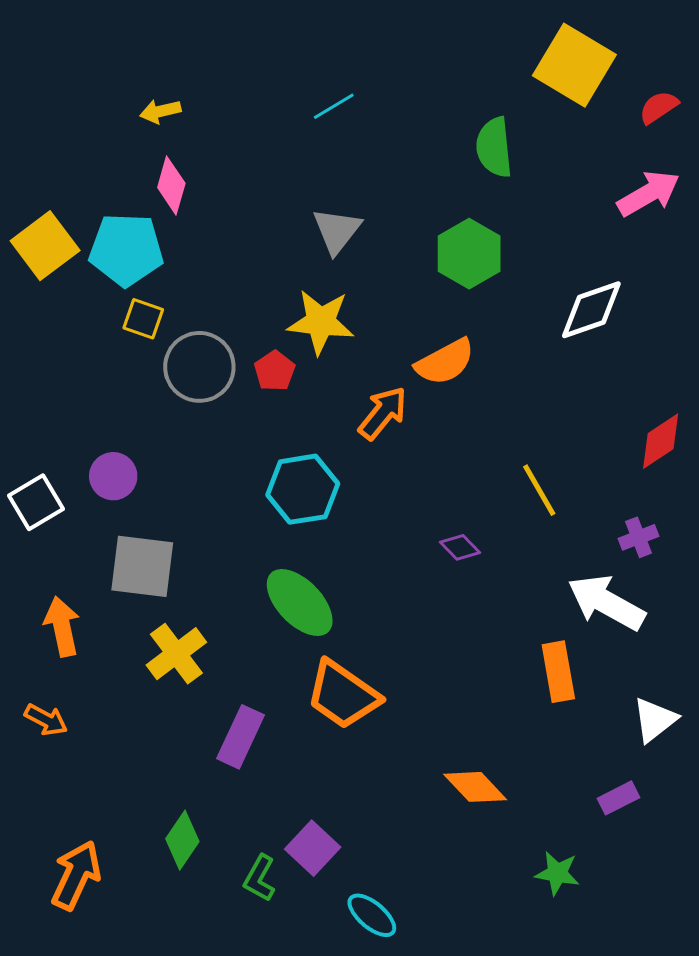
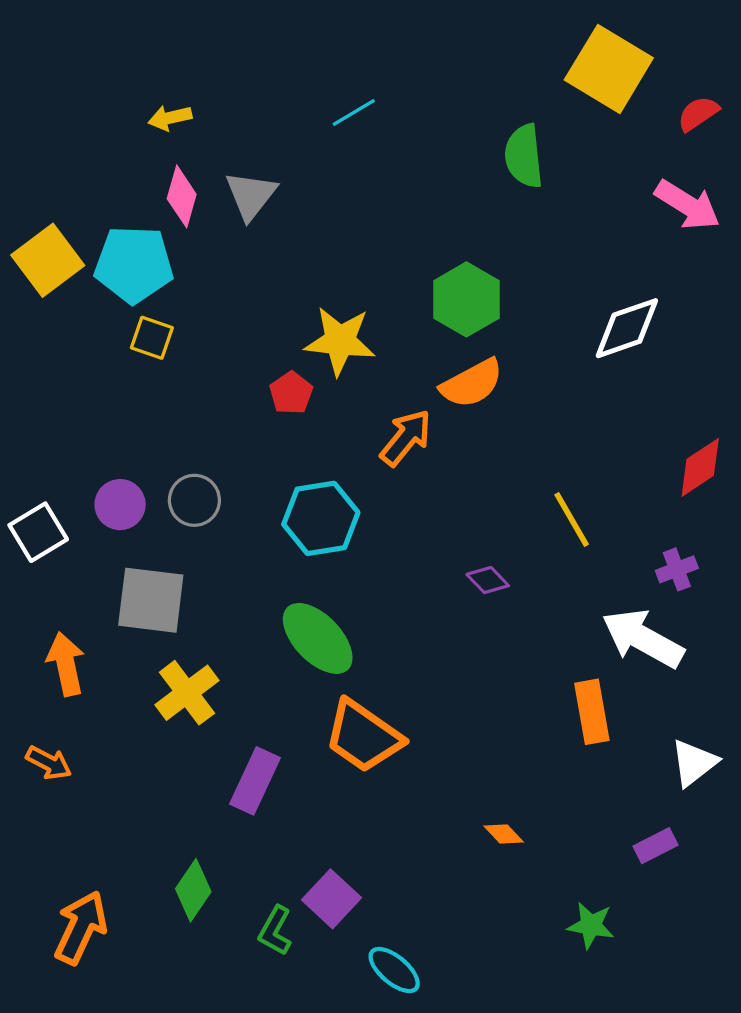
pink arrow: (649, 193) -> (687, 205), turned 62
gray triangle: (337, 231) -> (251, 195), moved
green hexagon: (469, 254) -> (466, 299), moved
gray circle: (199, 367) -> (194, 500), moved, size x0.7
orange diamond: (475, 787) -> (504, 834), size x0.6

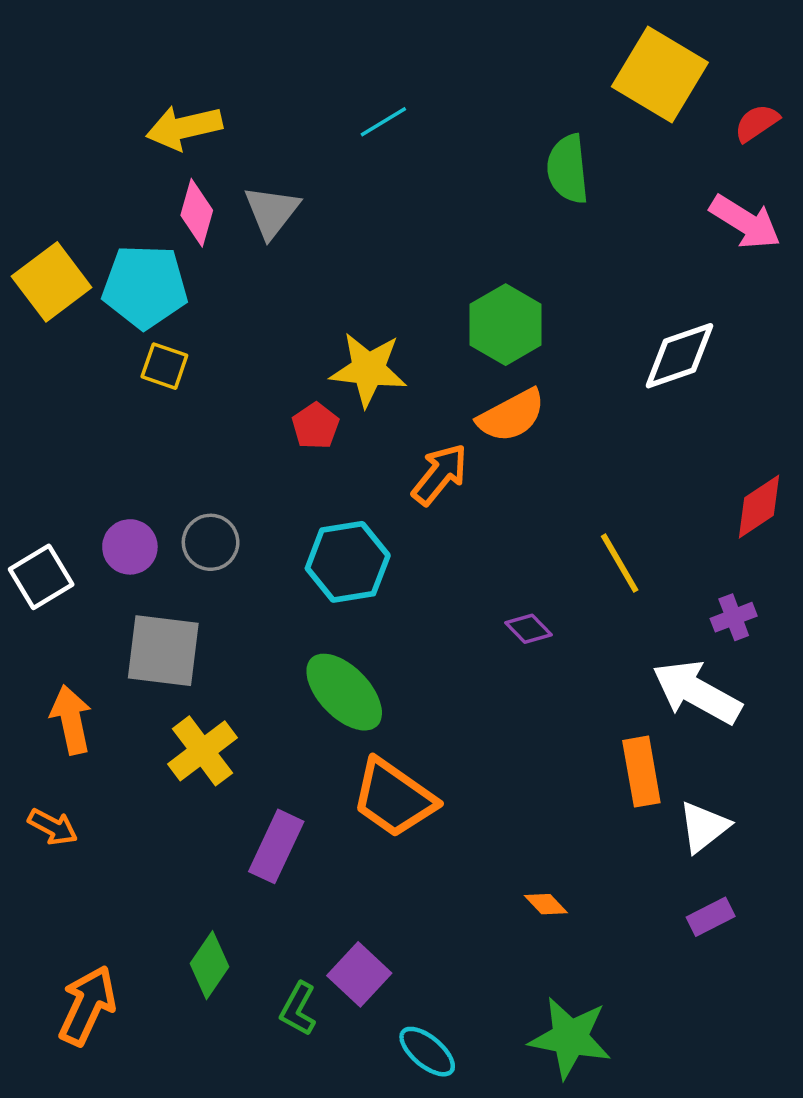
yellow arrow: (170, 118) -> (184, 128), size x1.6
white triangle: (694, 763) -> (704, 827), moved
green star: (591, 925) -> (570, 1038), moved, size x1.6

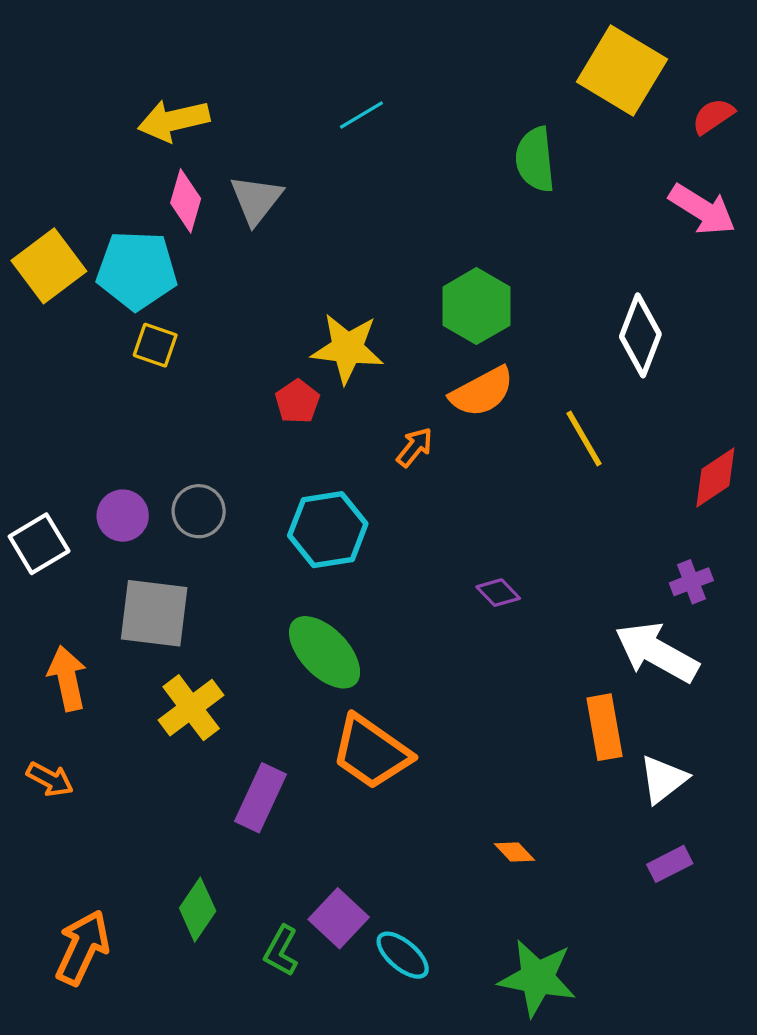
white diamond: (680, 356) -> (640, 335), turned -50
orange arrow: (440, 474) -> (415, 447), size x0.7
yellow line: (620, 563) -> (584, 438), moved
cyan ellipse: (427, 1052) -> (403, 955), moved

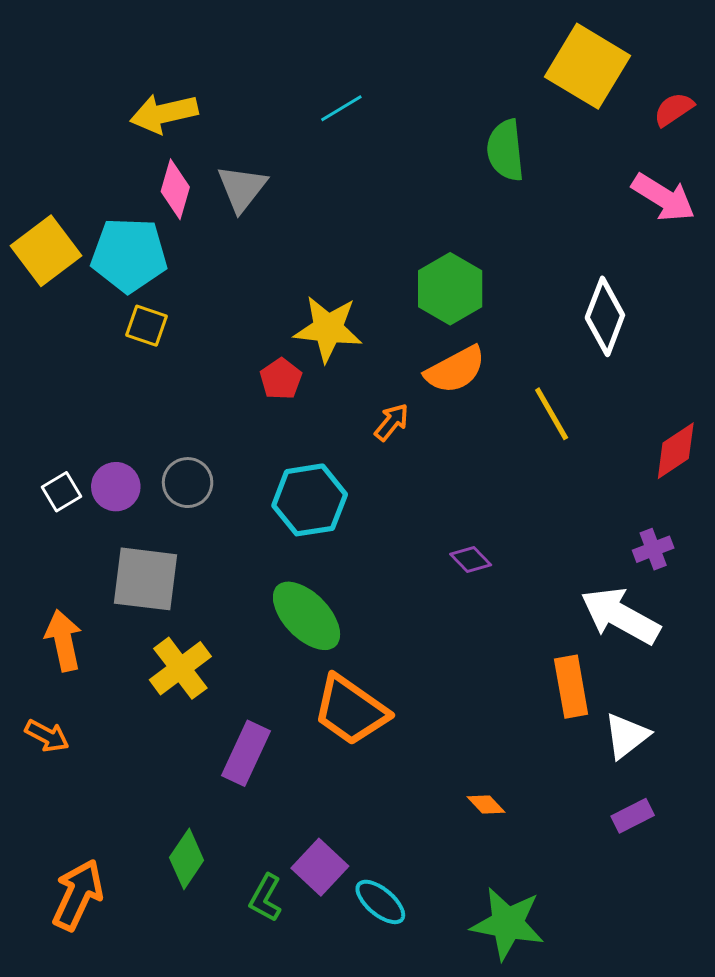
white square: (39, 544) -> (61, 492), moved, size x0.7

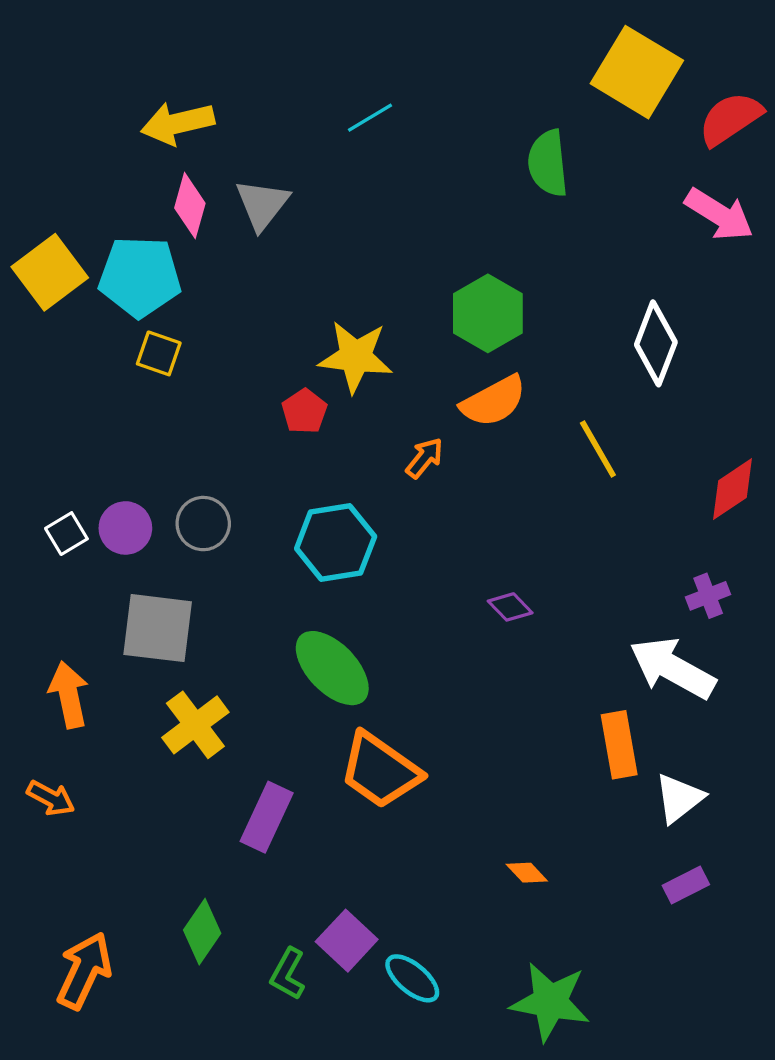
red semicircle: (674, 109) -> (730, 119), size x1.5

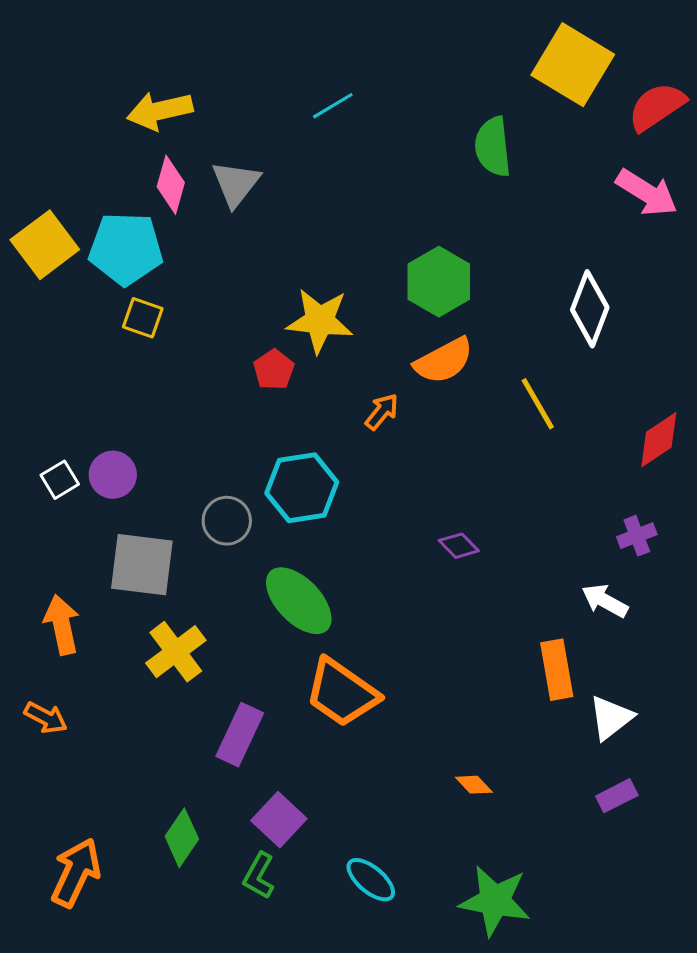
gray circle: (203, 524) -> (227, 521), moved
white arrow: (672, 668) -> (605, 601), size x0.6
purple square: (347, 941) -> (279, 820), moved

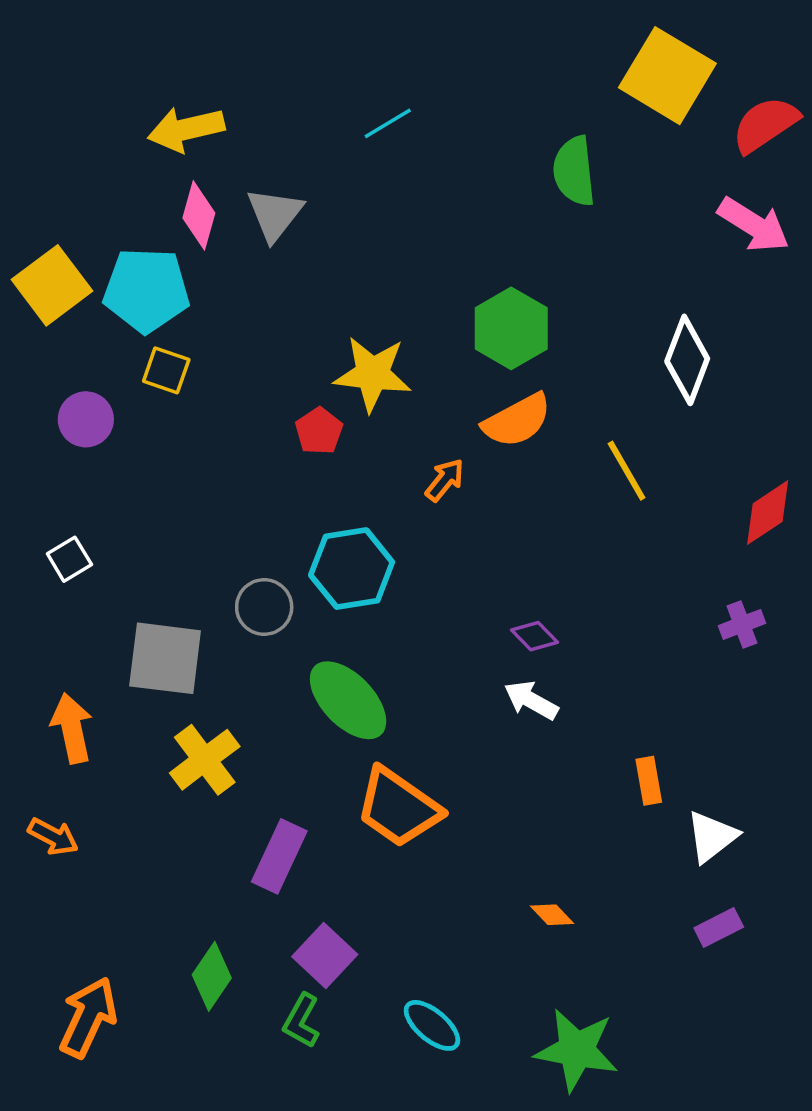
purple circle: (113, 475) -> (86, 419), moved
white arrow: (605, 601) -> (531, 700), moved
orange rectangle: (557, 670) -> (649, 781), size x0.7

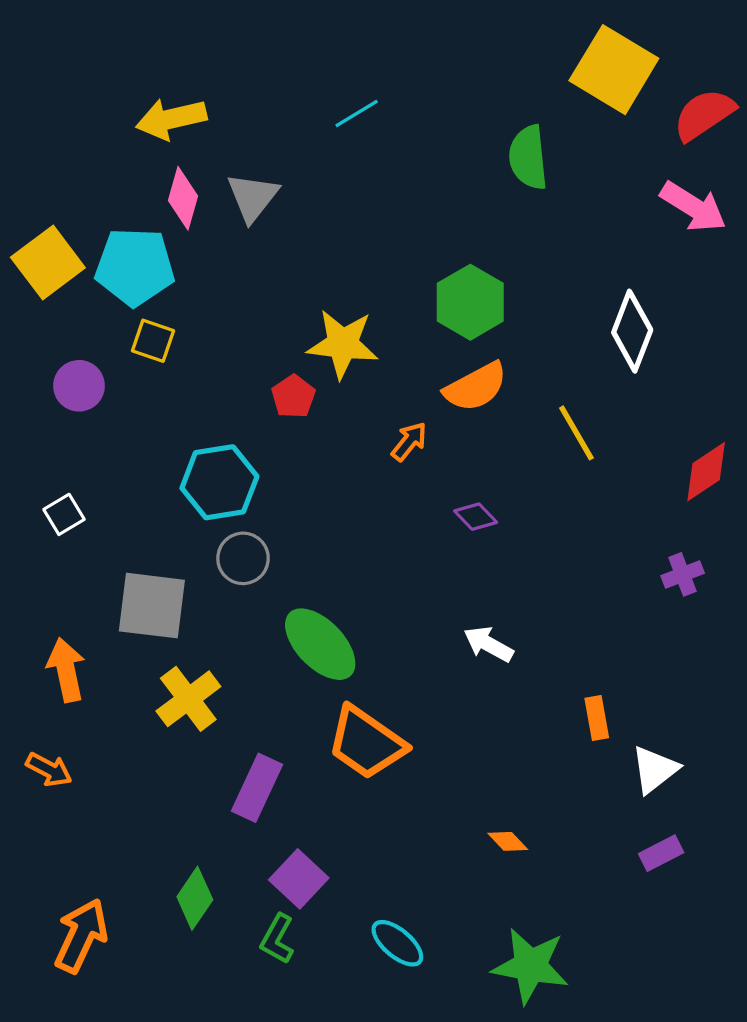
cyan hexagon: (352, 569) -> (219, 482), moved
purple diamond: (535, 636) -> (476, 517), moved

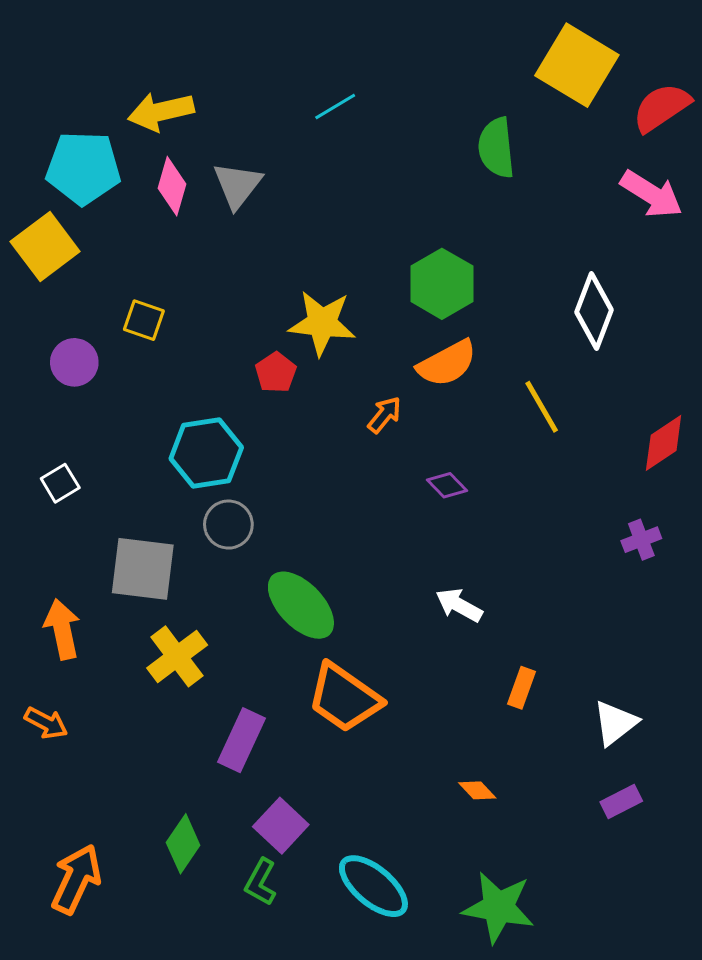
cyan pentagon: (135, 267) -> (83, 168), moved
orange rectangle: (597, 718) -> (521, 688), moved, turned 30
cyan ellipse: (397, 943) -> (373, 886), size x1.4

